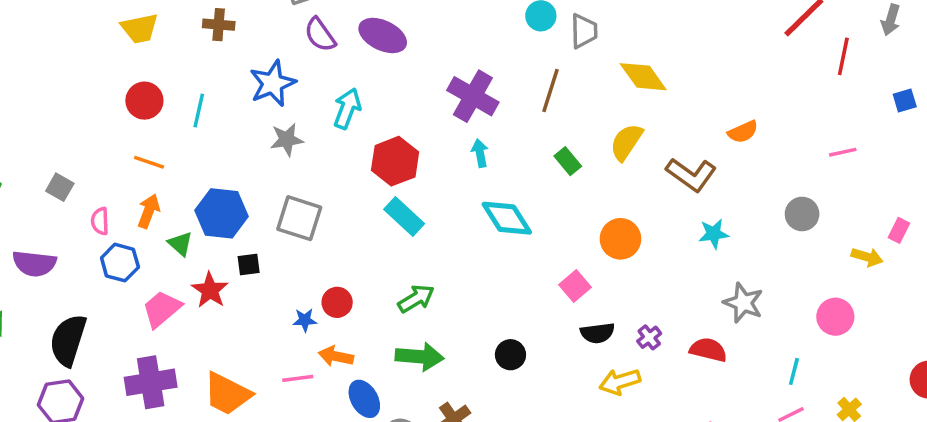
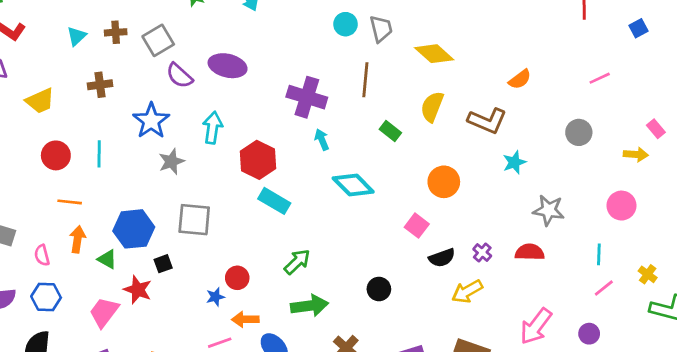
pink rectangle: (899, 230) -> (656, 129), turned -54
blue hexagon: (120, 263) -> (46, 297), moved

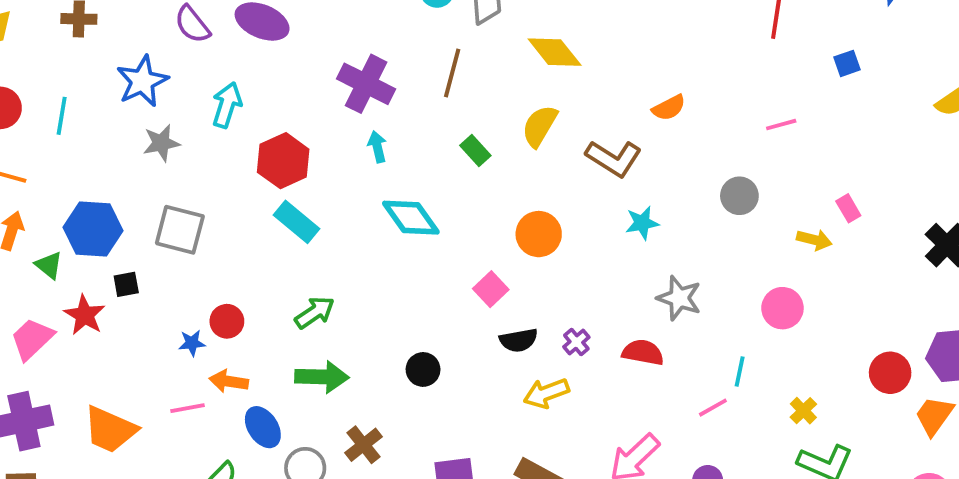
pink line: (604, 288) -> (713, 408), moved

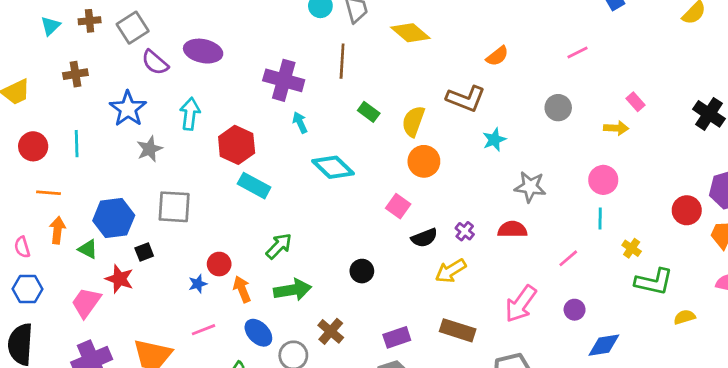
yellow semicircle: (540, 126) -> (413, 121), moved
cyan line: (740, 372) -> (600, 218), moved
orange arrow: (229, 381) -> (242, 289), moved, turned 70

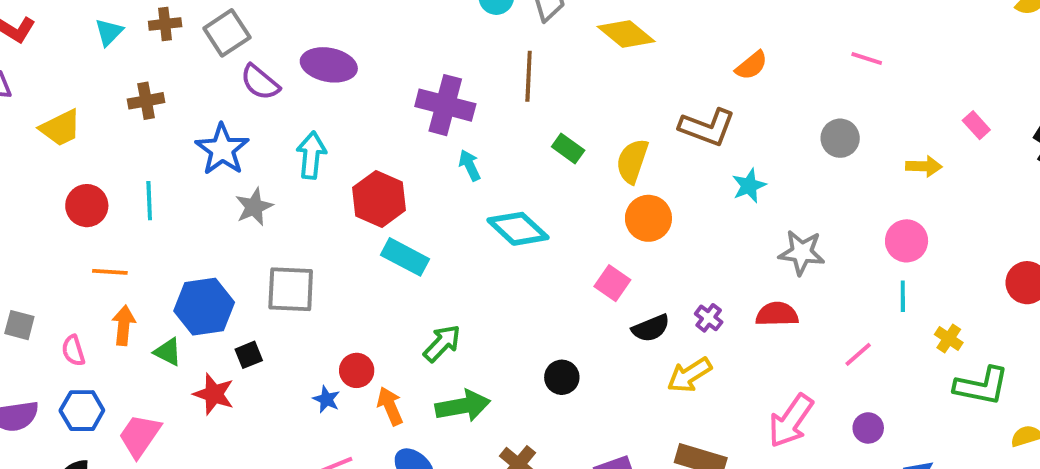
pink line: (578, 53) -> (867, 59), turned 45
pink rectangle: (635, 102) -> (976, 125), moved
blue star: (198, 284) -> (326, 399), turned -30
pink trapezoid: (86, 303) -> (140, 436), moved

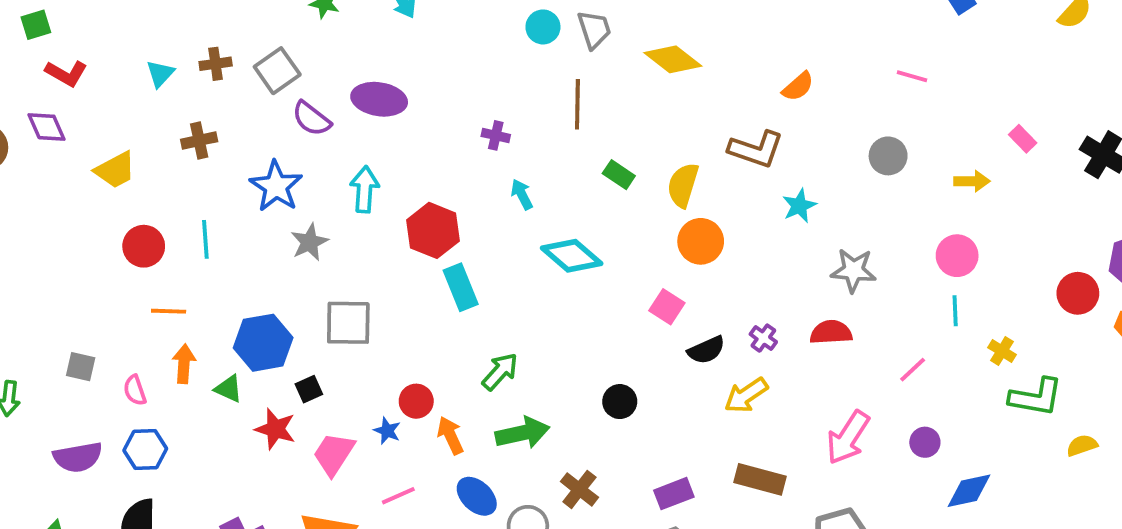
purple cross: (445, 105) -> (496, 135), size x0.5
cyan rectangle: (405, 257) -> (461, 287), turned 42
pink trapezoid: (140, 436) -> (334, 454), moved

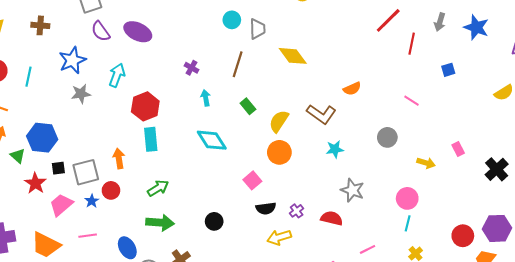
cyan arrow: (522, 194) -> (206, 98), moved
cyan line: (955, 311) -> (408, 223), moved
gray square: (348, 323) -> (86, 172), moved, turned -32
orange arrow: (450, 435) -> (119, 158), moved

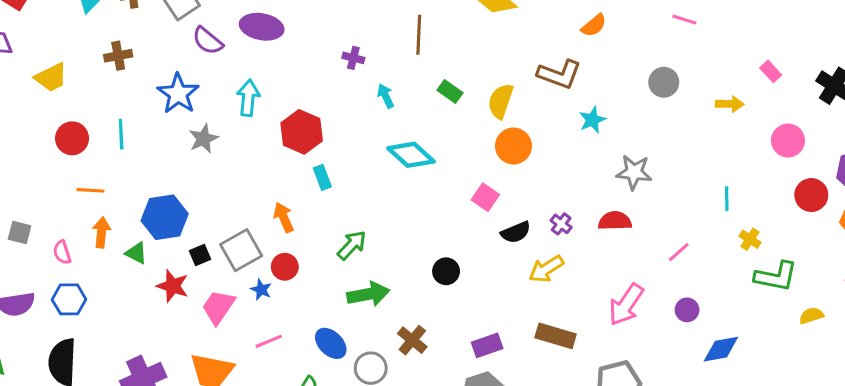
cyan rectangle: (151, 139) -> (322, 177), size x0.7
pink circle: (407, 198) -> (788, 141), moved

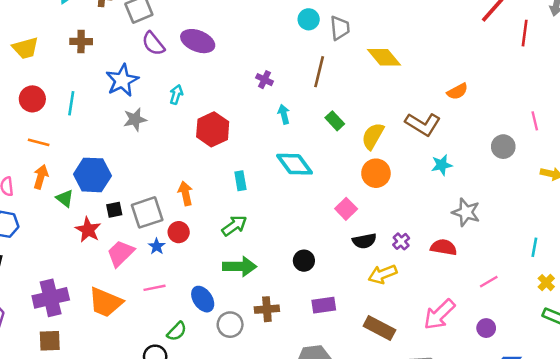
pink line: (684, 20) -> (535, 121), moved, turned 48
cyan arrow: (248, 98) -> (176, 95), size x0.7
cyan rectangle: (322, 177) -> (240, 181), moved
brown cross: (412, 340) -> (267, 309), turned 35
purple rectangle: (487, 345) -> (324, 305), moved

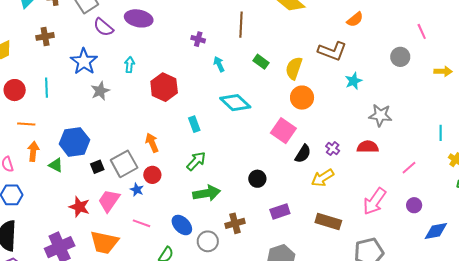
pink square: (346, 209) -> (283, 131), size x1.4
red star: (88, 230) -> (79, 207), moved
black semicircle: (364, 241) -> (303, 154), turned -36
pink line: (155, 288) -> (141, 223), turned 42

